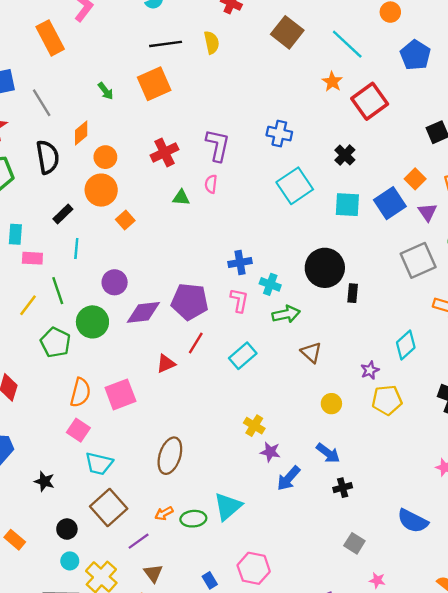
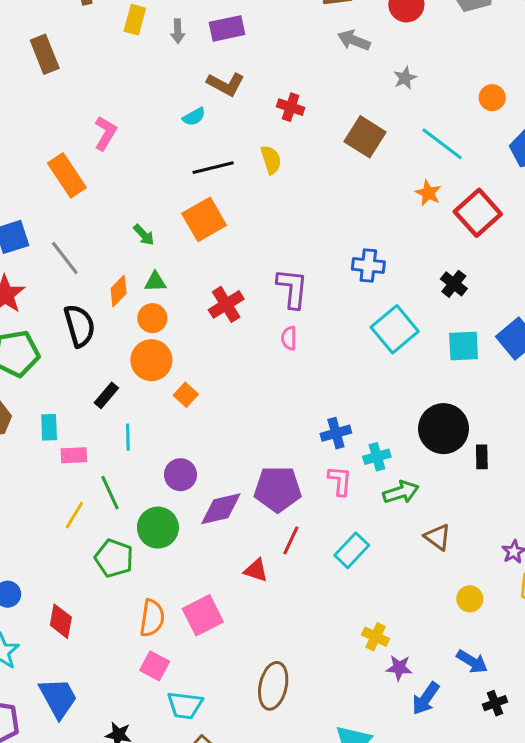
green triangle: (181, 198) -> (155, 282), moved
cyan cross: (270, 284) -> (377, 457), turned -30
red triangle: (166, 364) -> (256, 570), turned 48

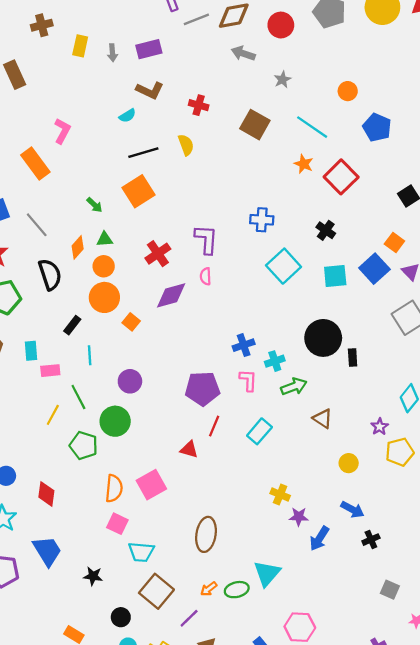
purple diamond: (221, 509) -> (171, 295), moved

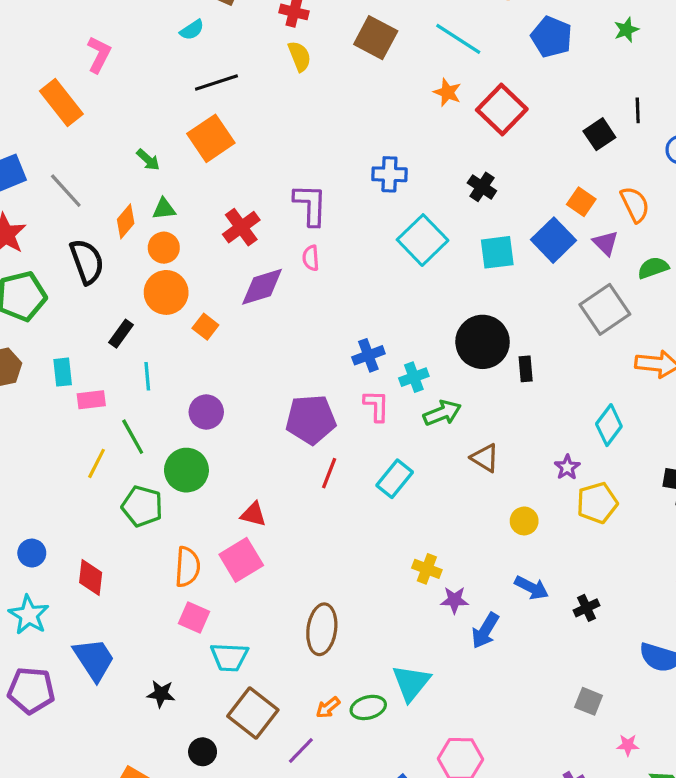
yellow semicircle: (186, 145) -> (299, 56), moved
red triangle: (189, 449) -> (253, 514), moved
black cross: (371, 540) -> (587, 608), moved

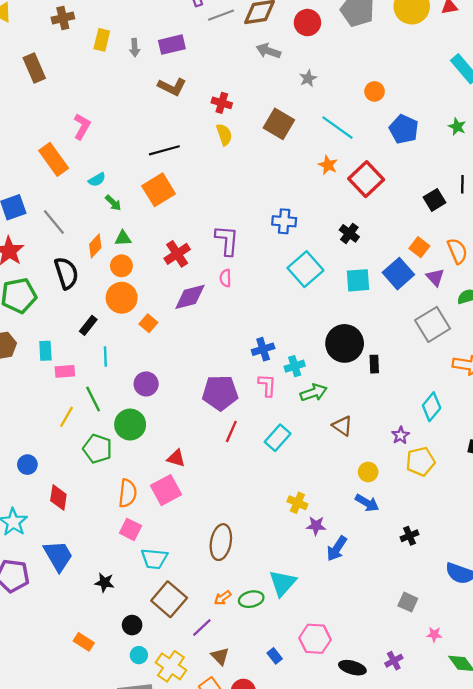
cyan semicircle: (192, 30) -> (97, 180), moved
green star: (626, 30) -> (457, 127), turned -30
blue circle: (32, 553) -> (27, 465), moved
blue arrow: (532, 588) -> (367, 503), moved

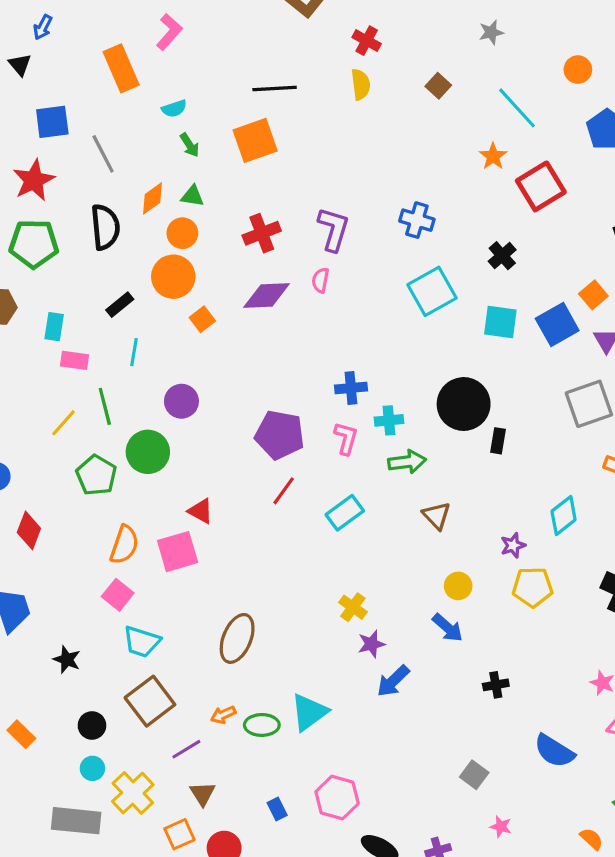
brown square: (279, 124) -> (438, 86), size x0.6
purple star: (316, 526) -> (371, 644), turned -30

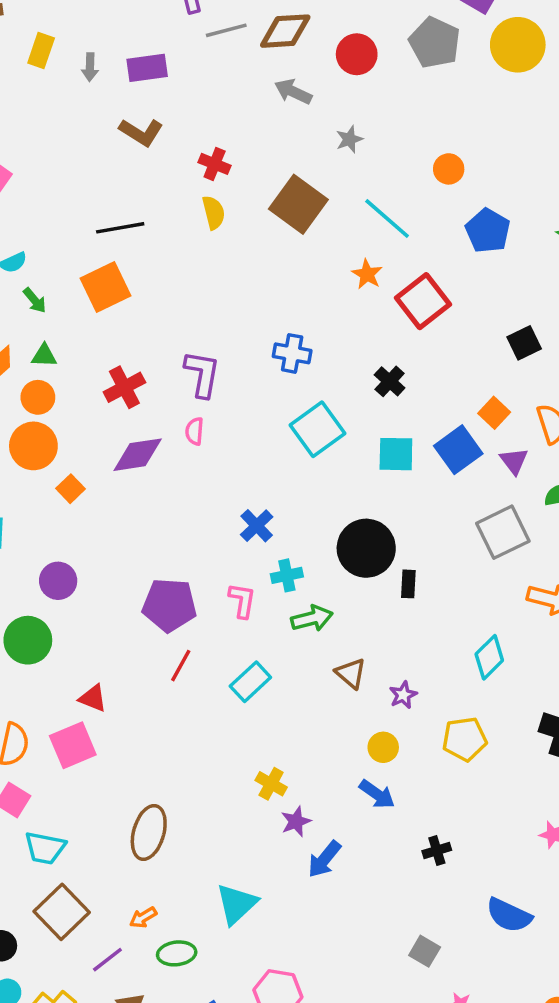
brown square: (438, 86) -> (298, 204), size x2.0
blue cross: (351, 388) -> (257, 526), moved, turned -32
purple star: (513, 545) -> (403, 695), moved
green ellipse: (262, 725) -> (177, 953), moved

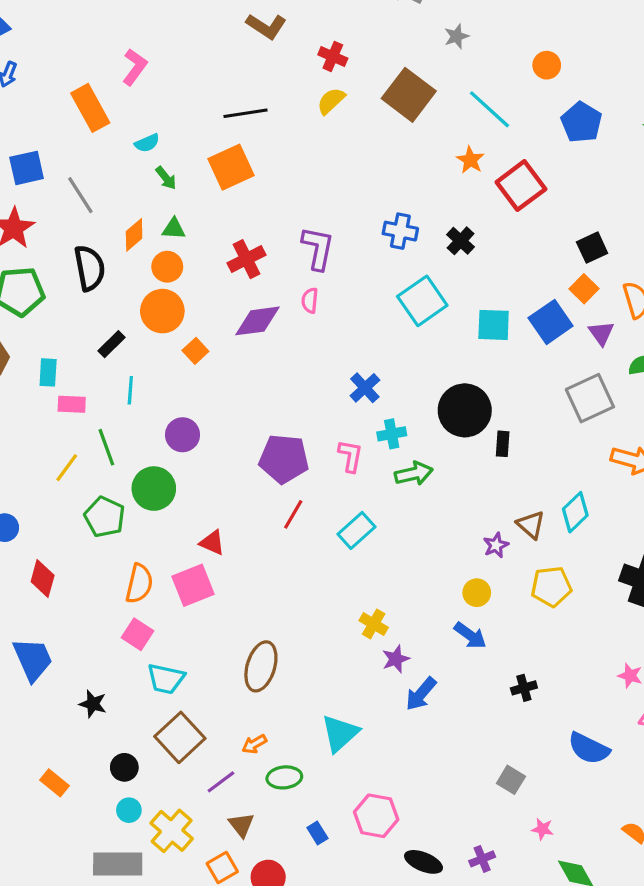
yellow semicircle: (214, 213) -> (331, 101), turned -120
black square: (524, 343) -> (592, 248), moved
black cross: (390, 381) -> (461, 241), moved
brown triangle: (351, 673) -> (531, 525), moved

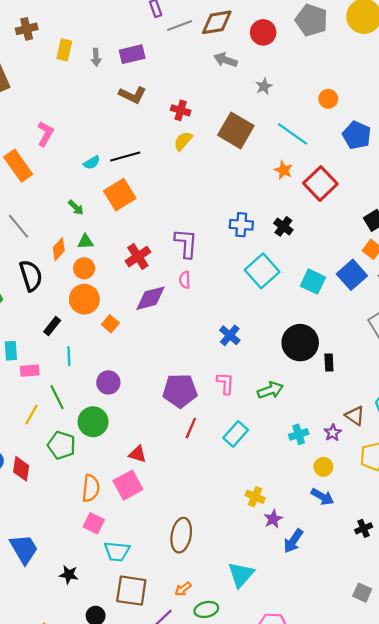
cyan semicircle: (147, 143) -> (92, 163), moved
cyan square: (494, 325) -> (313, 282), turned 30
cyan cross: (392, 434) -> (299, 434), moved
red diamond: (43, 578) -> (21, 469), moved
brown square: (180, 737) -> (131, 591), turned -32

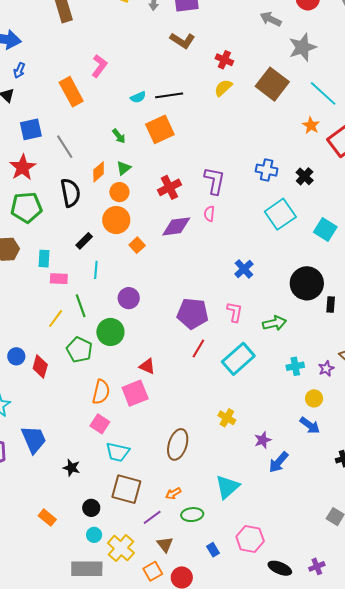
gray star: (264, 86) -> (302, 47), size x1.8
green triangle: (85, 242) -> (124, 168), turned -42
cyan rectangle: (236, 434) -> (238, 359), size x1.4
yellow cross: (255, 497) -> (227, 418), moved

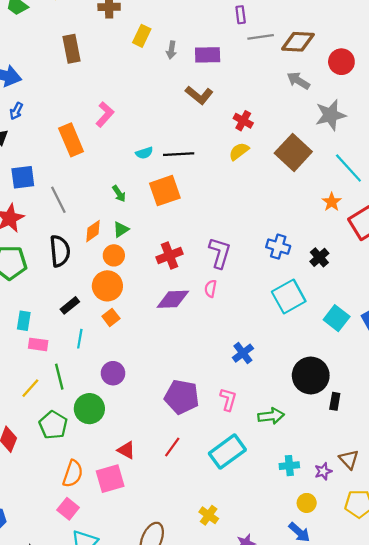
orange square: (137, 245) -> (111, 317), moved
red line: (198, 349) -> (172, 447), moved

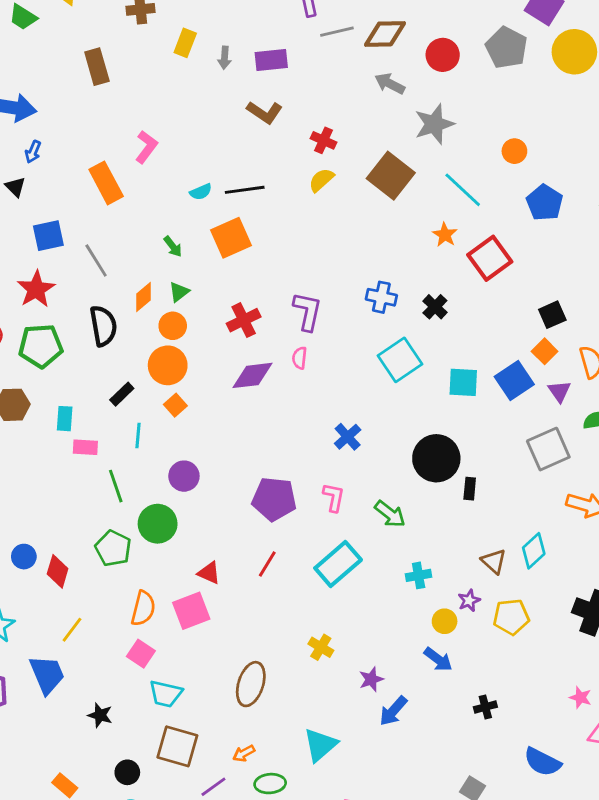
cyan square: (337, 318) -> (463, 382), turned -30
yellow line: (30, 388) -> (72, 630), moved
green arrow: (271, 416) -> (390, 514), turned 50
purple star: (323, 471) -> (469, 600), moved

